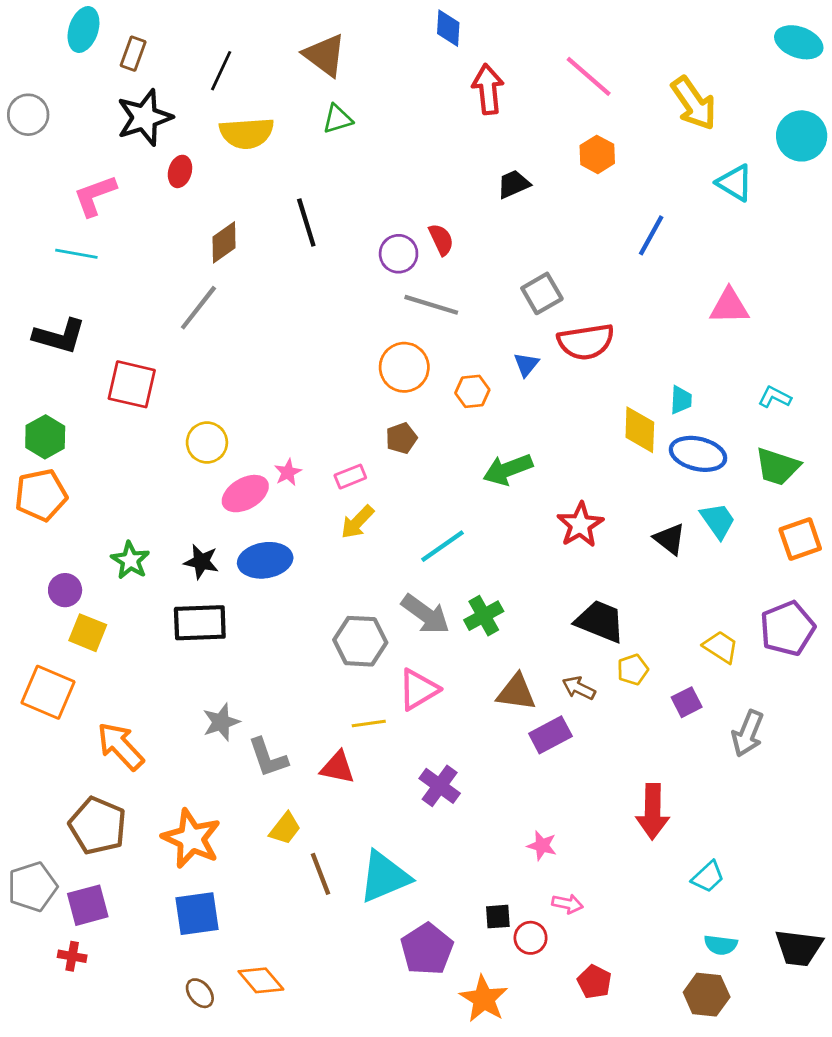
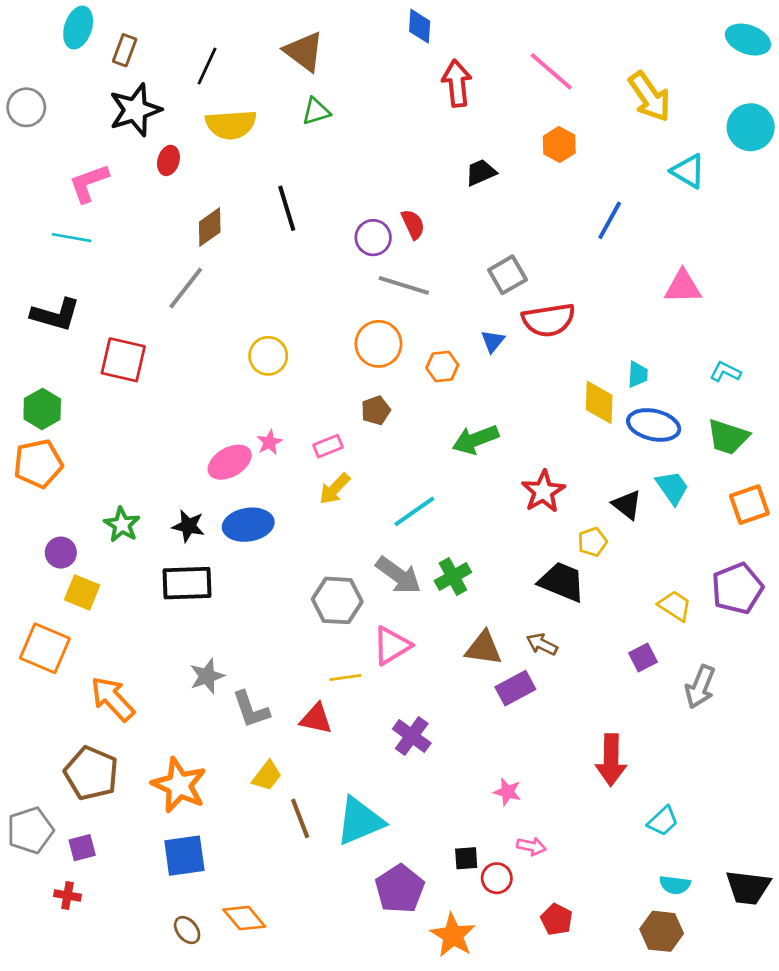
yellow circle: (207, 443) -> (268, 356), moved
yellow pentagon: (633, 670) -> (592, 542), moved
purple square: (88, 905) -> (82, 848), size x0.7

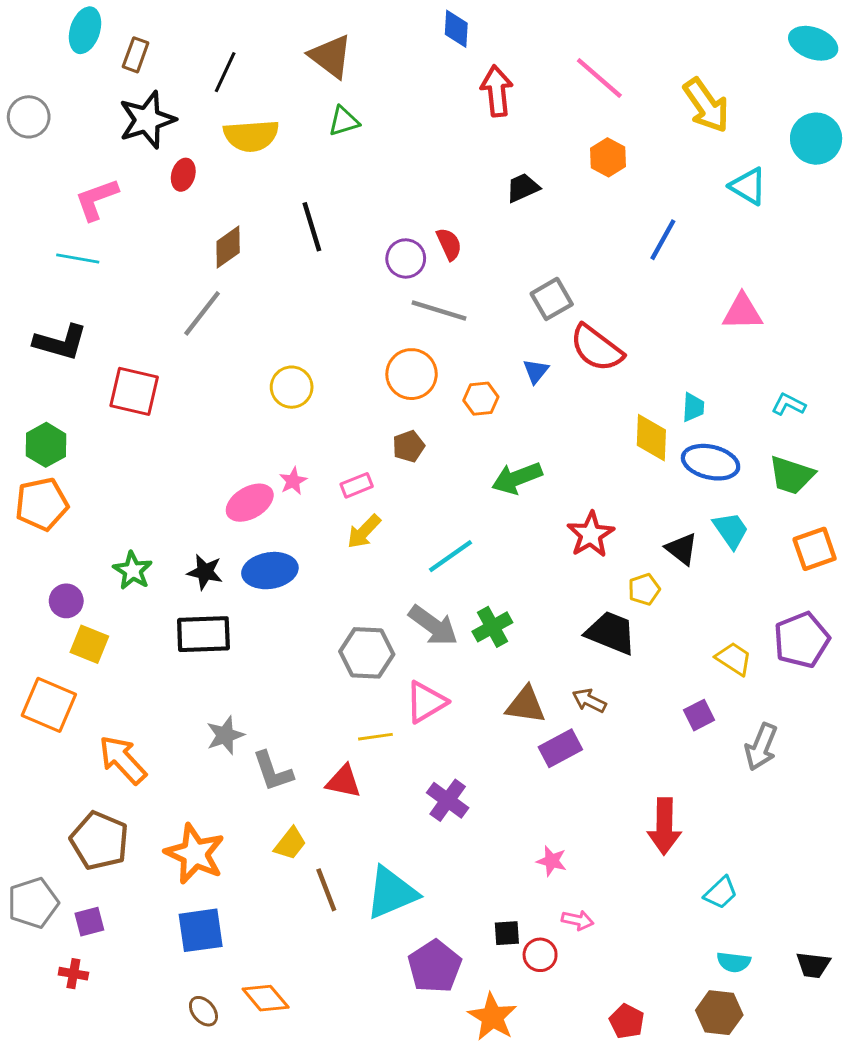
red semicircle: (549, 320) -> (596, 348), turned 46
black trapezoid: (748, 887) -> (813, 965), size x0.7
red pentagon: (557, 919) -> (627, 1021), moved

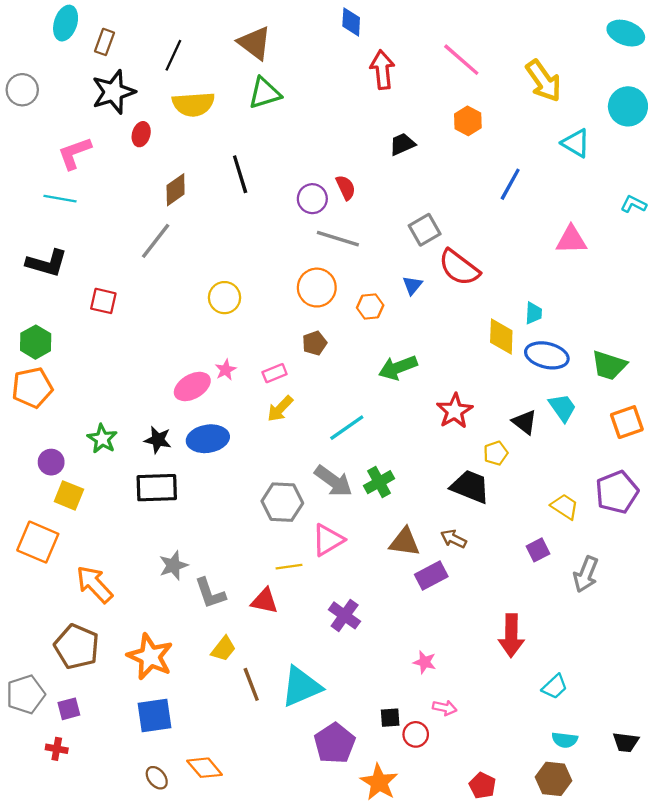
green triangle: (344, 121) -> (265, 93), size x1.4
red square: (134, 391) -> (103, 301), size x0.7
cyan L-shape: (789, 404) -> (634, 204), moved

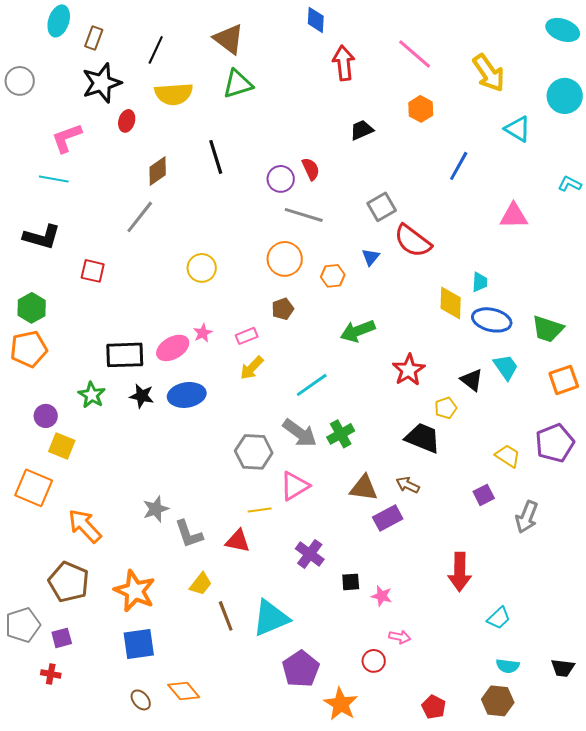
black rectangle: (157, 488) -> (125, 355), moved
black square: (390, 718) -> (351, 582), moved

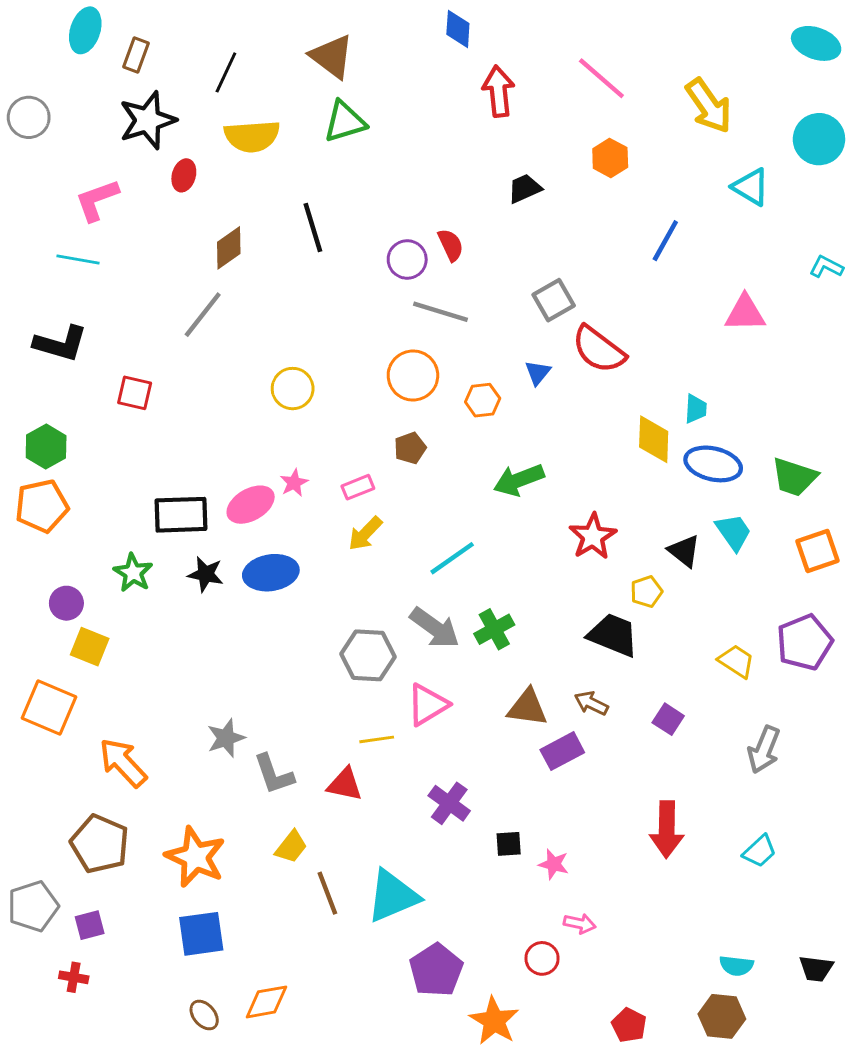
purple square: (484, 495) -> (668, 719), moved, turned -30
cyan trapezoid: (499, 618) -> (760, 851), moved
orange diamond: (184, 691) -> (267, 1002), turned -60

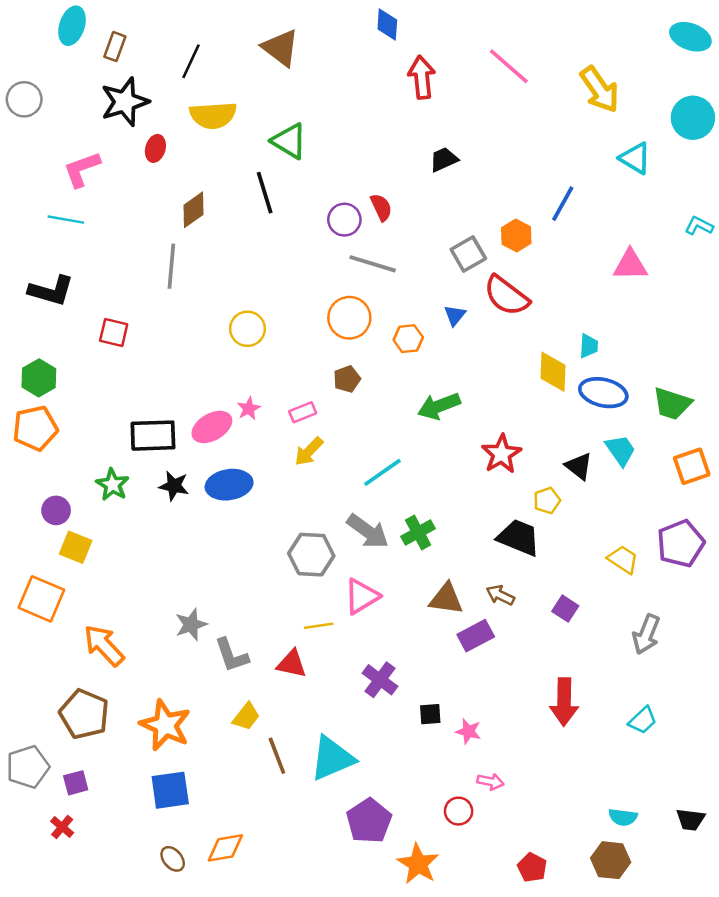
green triangle: (345, 122) -> (289, 141), moved, turned 48
orange hexagon: (610, 158) -> (516, 236), moved
gray line: (203, 315) -> (171, 266), turned -33
red cross: (74, 977) -> (62, 827), turned 30

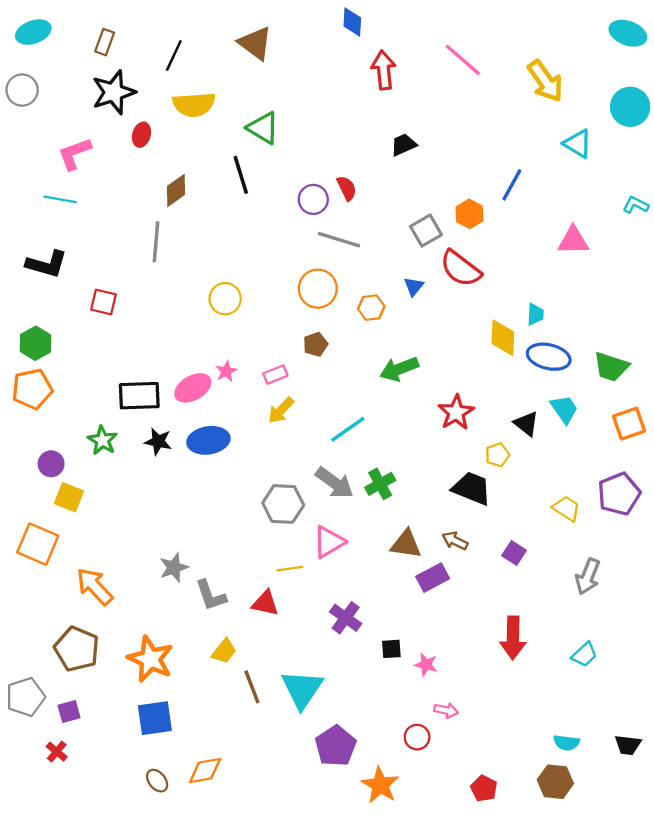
cyan ellipse: (72, 26) -> (33, 32), moved, turned 52
cyan triangle: (332, 758) -> (302, 689), turned -33

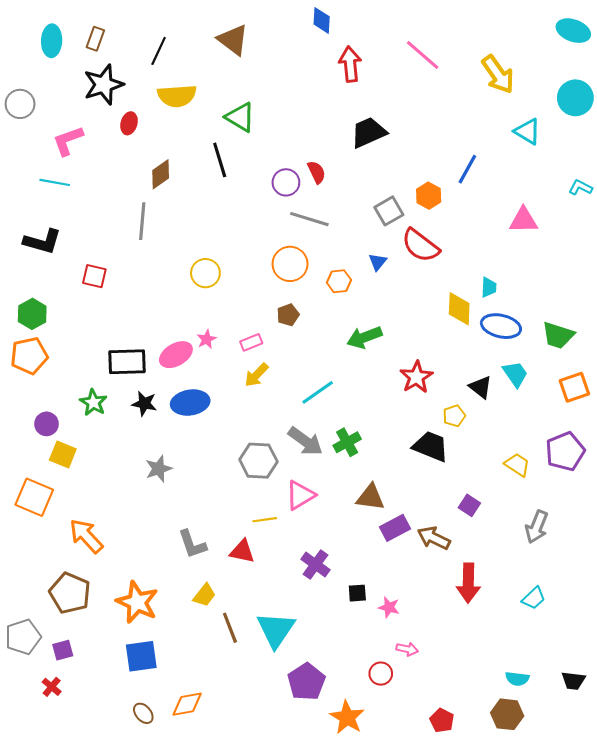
cyan ellipse: (33, 32) -> (52, 41), moved, turned -68
gray circle: (22, 90) -> (20, 104), moved
black trapezoid: (404, 145) -> (369, 132), size x1.5
brown arrow: (455, 541) -> (434, 538), moved, size x1.4
gray star: (174, 568) -> (159, 469), moved

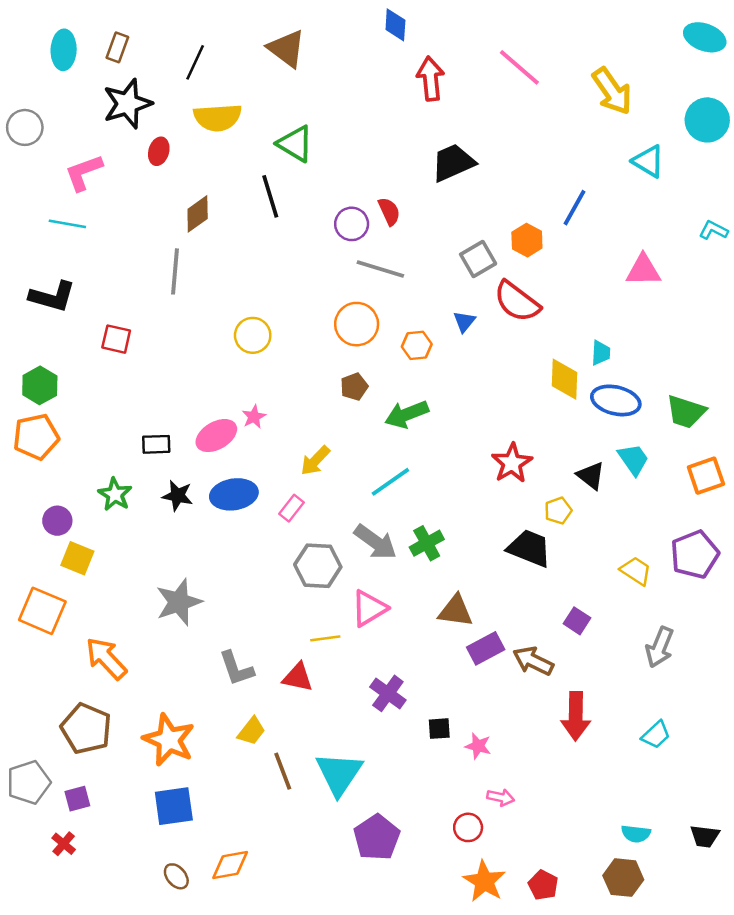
green arrow: (364, 337) -> (407, 414), moved
pink rectangle: (251, 342) -> (291, 508), moved, turned -30
black rectangle: (127, 362) -> (156, 444), size x0.6
gray star: (159, 469) -> (179, 602), moved, size x1.4
orange star: (347, 717) -> (484, 881), moved

